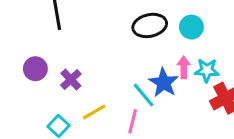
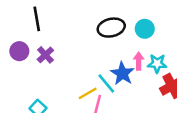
purple circle: (35, 69) -> (19, 51), moved
purple cross: (71, 80) -> (45, 55), moved
yellow line: (94, 112) -> (88, 93), moved

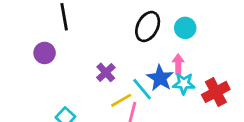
black ellipse: (111, 28) -> (148, 26), turned -50
purple cross: (45, 55) -> (106, 72), moved
cyan star: (157, 64) -> (184, 84), moved

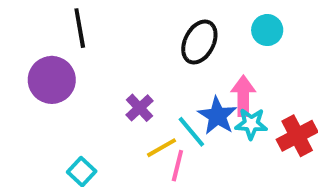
cyan circle: (185, 28) -> (267, 30), moved
purple circle: (45, 53) -> (52, 80), size x1.5
pink arrow: (178, 64) -> (243, 96), size x1.4

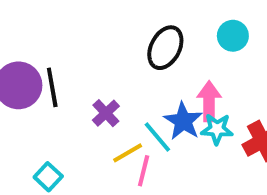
black line: (80, 28) -> (52, 87), moved

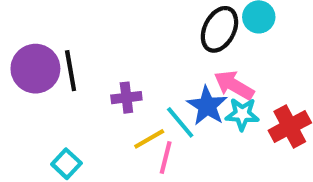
black ellipse: (165, 48) -> (219, 29), moved
pink arrow: (209, 101) -> (234, 85), turned -60
purple cross: (106, 113) -> (126, 98), turned 36

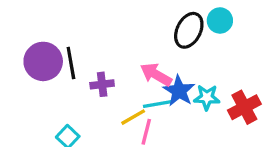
pink arrow: (234, 85) -> (156, 74), moved
purple cross: (126, 98) -> (102, 84), moved
cyan line: (180, 122) -> (158, 104), turned -60

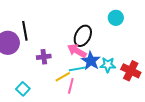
black ellipse: (189, 30) -> (83, 36), moved
black line: (71, 63) -> (25, 31), moved
red cross: (244, 107) -> (131, 71), turned -36

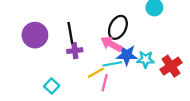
black line: (25, 31) -> (70, 33), moved
blue star: (91, 61) -> (127, 55), turned -30
red cross: (131, 71) -> (171, 66), turned 30

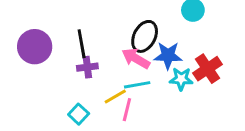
blue star: (127, 55) -> (168, 55), moved
red cross: (171, 66) -> (208, 69), moved
cyan square: (52, 86) -> (79, 114), moved

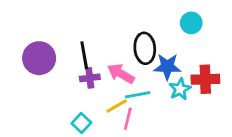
black ellipse: (145, 36) -> (145, 48), turned -32
pink arrow: (136, 58) -> (121, 74), moved
red cross: (208, 69) -> (205, 79), turned 32
cyan star: (181, 79) -> (180, 89), turned -30

